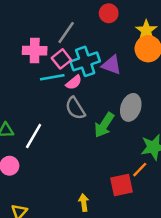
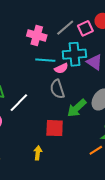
pink square: (61, 59) -> (85, 28), moved
red square: (121, 185) -> (55, 128), moved
yellow arrow: (84, 203) -> (38, 153), moved

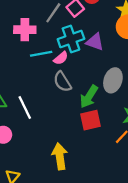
white line: (19, 103) -> (25, 107), turned -55
red square: (55, 128) -> (90, 120), moved
yellow arrow: (38, 153) -> (60, 156), size x1.6

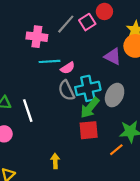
cyan cross: (71, 39) -> (88, 88), moved
purple triangle: (95, 42) -> (113, 56), moved
yellow arrow: (60, 156) -> (55, 161), size x0.6

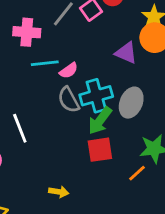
yellow arrow: (55, 161) -> (59, 192), turned 104

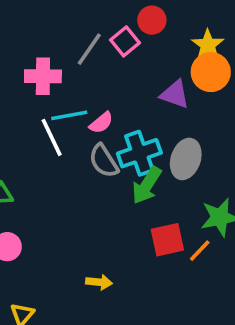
white line: (20, 128) -> (52, 137), moved
red square: (100, 150) -> (167, 240), moved

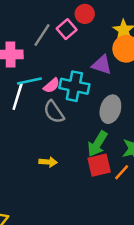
white line: (52, 137) -> (18, 97), turned 44
cyan cross: (139, 153) -> (74, 86), moved, turned 32
green arrow: (147, 185) -> (97, 144), moved
yellow arrow: (99, 282) -> (48, 162), moved

